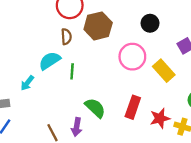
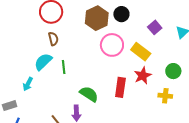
brown hexagon: (98, 26) -> (97, 18), moved
red star: (160, 118) -> (143, 76), moved

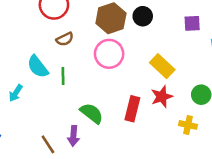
purple square: (155, 27) -> (192, 23), moved, turned 32
brown semicircle: (53, 39) -> (65, 39), moved, turned 72
pink circle: (112, 45) -> (109, 54), moved
cyan semicircle: (43, 62) -> (38, 67), turned -90

